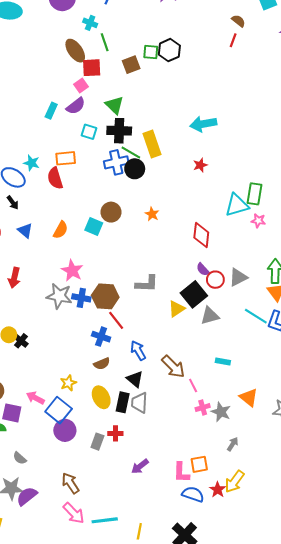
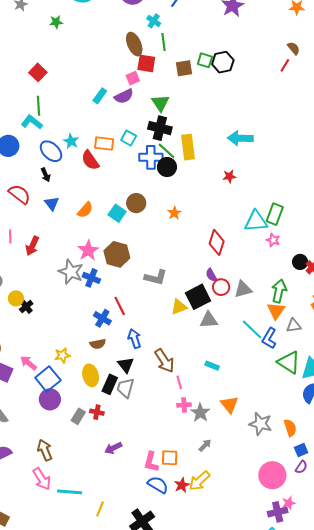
cyan square: (89, 132) -> (129, 138), moved
red semicircle: (55, 178) -> (90, 160), turned -30
brown hexagon: (105, 296) -> (117, 254), moved

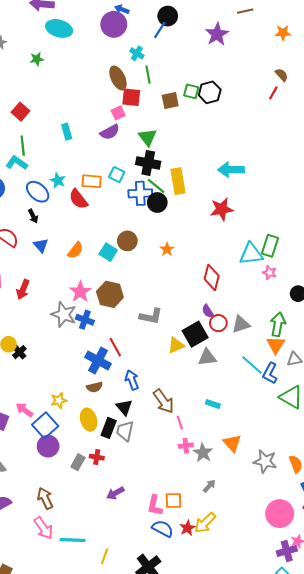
cyan rectangle: (100, 96) -> (67, 132), moved, turned -49
red star: (229, 176) -> (222, 209), size x1.6
blue cross: (102, 318) -> (98, 361), size x1.4

